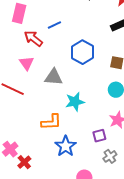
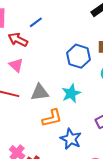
blue hexagon: (82, 52) -> (78, 56), moved
gray triangle: (54, 77) -> (40, 92), moved

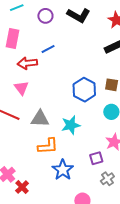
red arrow: (18, 40) -> (27, 63), turned -42

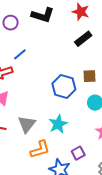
gray triangle: (40, 119) -> (27, 124), turned -42
purple square: (96, 158) -> (78, 153), moved

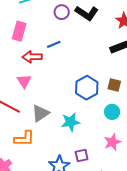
purple circle: (11, 23) -> (62, 12), moved
orange L-shape: (40, 149) -> (24, 139), moved

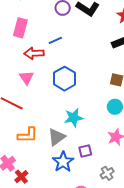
blue hexagon: (87, 88) -> (64, 79), moved
gray triangle: (40, 113) -> (57, 137), moved

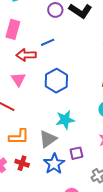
red cross: (21, 177) -> (22, 163), moved, turned -32

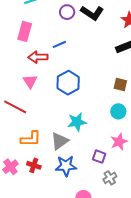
purple square: (76, 153) -> (99, 157), moved, turned 32
blue star: (54, 164) -> (66, 166), turned 30

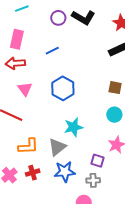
red arrow: (38, 57) -> (15, 63), moved
red cross: (34, 165) -> (33, 173), turned -32
gray cross: (110, 178) -> (93, 180), moved, turned 32

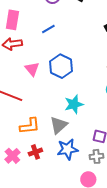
pink triangle: (25, 89) -> (32, 69), moved

